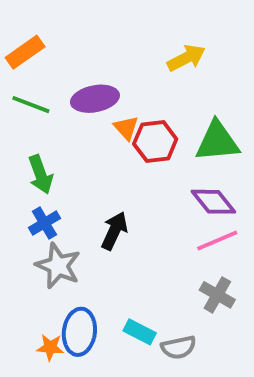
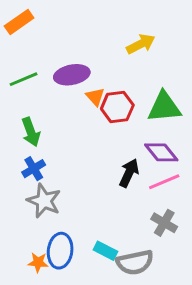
orange rectangle: (25, 52) -> (19, 22), moved
green line: (31, 105) -> (23, 79), turned -44
black arrow: (114, 231) -> (129, 173), moved
gray semicircle: (178, 347) -> (135, 262), size x1.4

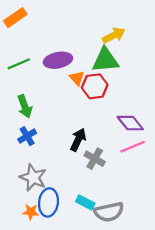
green triangle: (164, 107) -> (105, 60), moved
black arrow: (129, 173) -> (78, 140), moved
gray star: (44, 201) -> (33, 178), moved
gray cross: (164, 223) -> (95, 159), moved

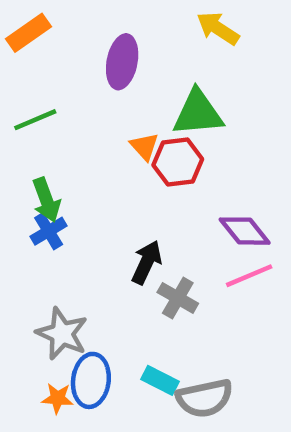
yellow arrow: (114, 35) -> (218, 28), moved, turned -120
purple ellipse: (58, 60) -> (122, 62), moved, turned -68
blue cross: (27, 136) -> (49, 231), moved

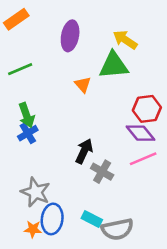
yellow arrow: (218, 28) -> (125, 40), moved
red hexagon: (178, 162) -> (147, 109), moved

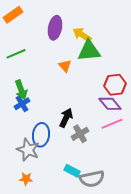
yellow arrow: (125, 40) -> (82, 35), moved
gray cross: (102, 172) -> (80, 134), turned 30
blue ellipse: (52, 219) -> (41, 135), moved

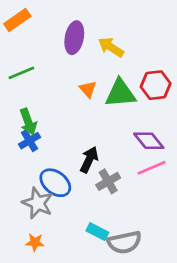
green triangle: (89, 51) -> (120, 93), moved
red hexagon: (115, 85) -> (156, 85), moved
blue ellipse: (41, 135) -> (55, 183), turned -60

